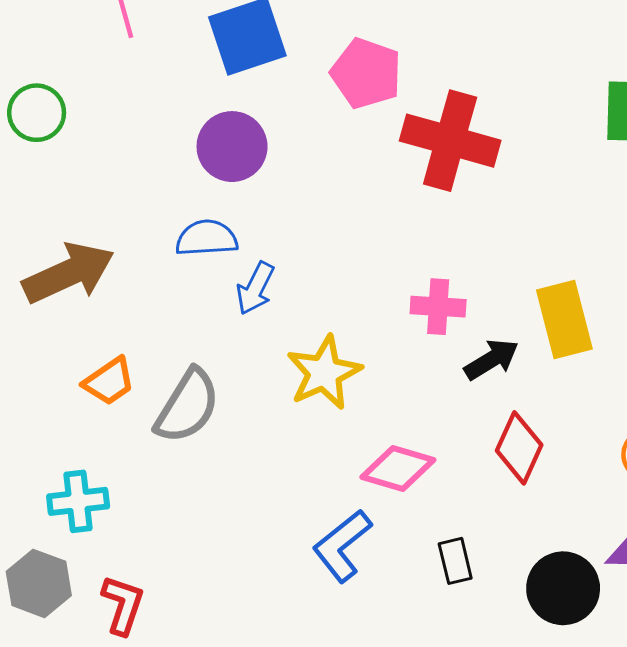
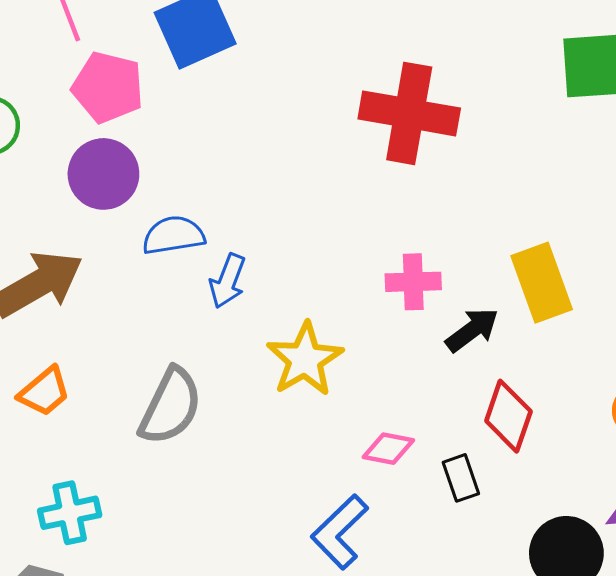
pink pentagon: (366, 73) -> (108, 87), moved
purple circle: (232, 147) -> (103, 174), moved
orange trapezoid: (109, 381) -> (44, 392), moved
pink diamond: (398, 469) -> (388, 449), size x0.7
black rectangle: (455, 561) -> (461, 478), moved

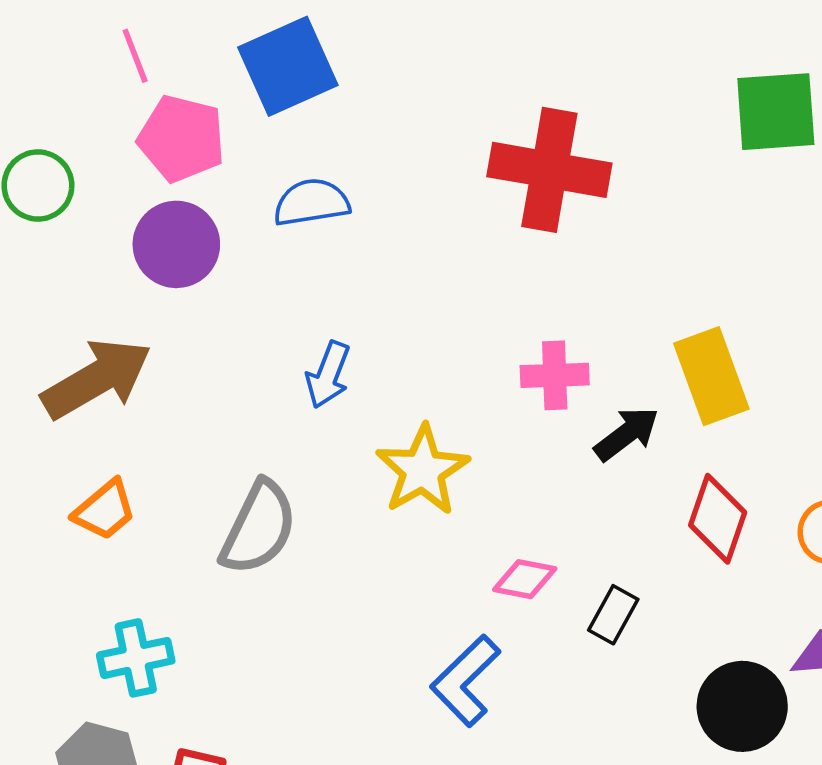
blue semicircle: (174, 235) -> (311, 202), moved
red diamond: (508, 416) -> (718, 519), moved
black rectangle: (461, 478) -> (613, 615), turned 48

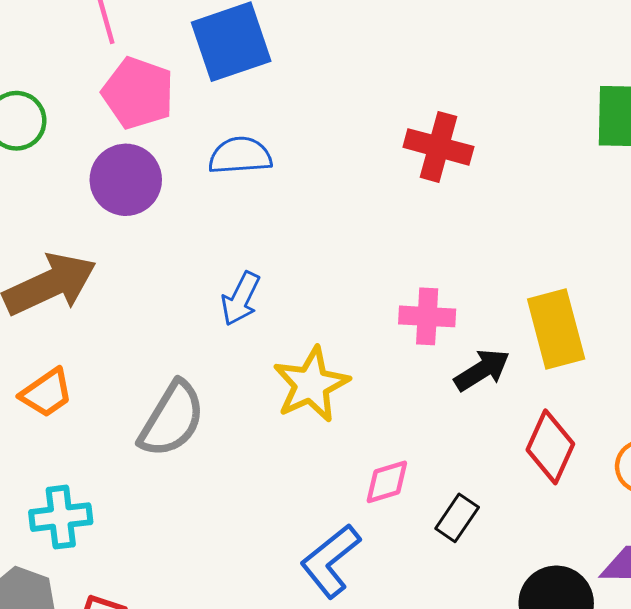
red cross: (549, 170) -> (438, 147), size x0.7
pink diamond: (525, 579) -> (387, 482), turned -33

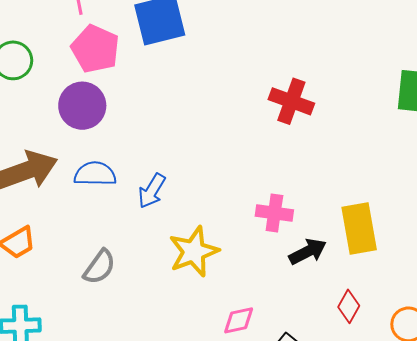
blue semicircle: (240, 156) -> (95, 174), moved
gray semicircle: (172, 419) -> (99, 267), size x0.7
red diamond: (550, 447) -> (349, 306), size x0.7

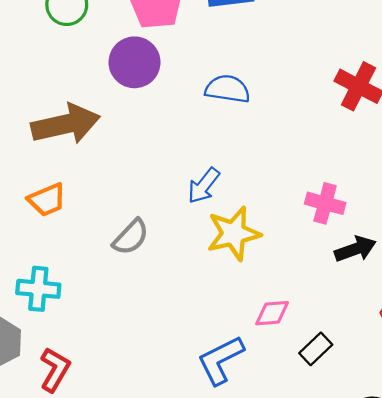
blue semicircle: (95, 174) -> (227, 89), moved
blue arrow: (152, 191) -> (204, 186), moved

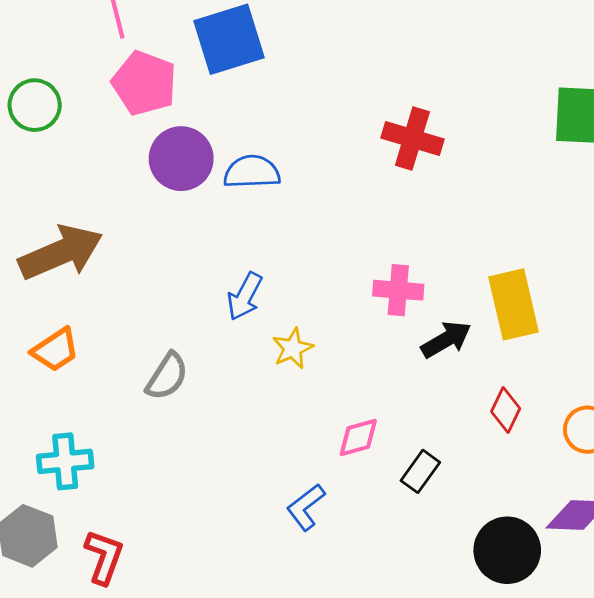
purple circle: (135, 62) -> (181, 159), moved
yellow star: (234, 234) -> (293, 348), size x0.6
blue L-shape: (221, 360) -> (306, 507), size x0.7

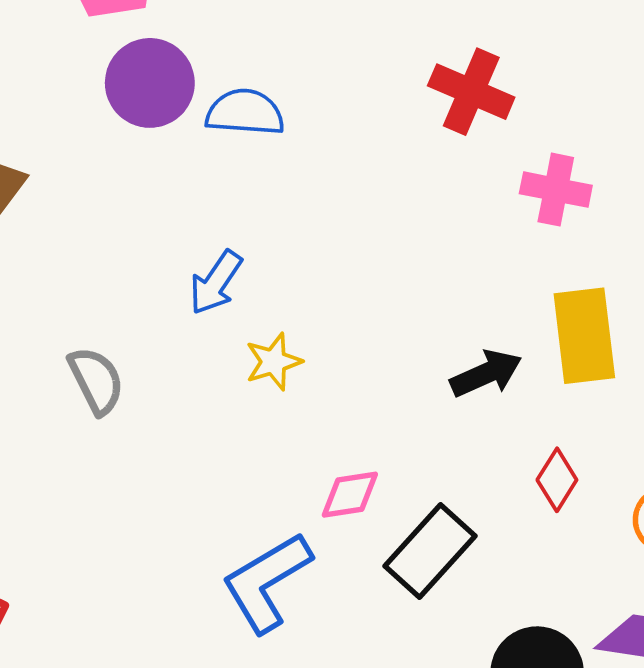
pink cross: (398, 290) -> (556, 190), moved
gray semicircle: (167, 376) -> (96, 380), turned -66
black rectangle: (420, 471) -> (430, 551), size x1.6
blue L-shape: (306, 507) -> (267, 582), size x1.6

